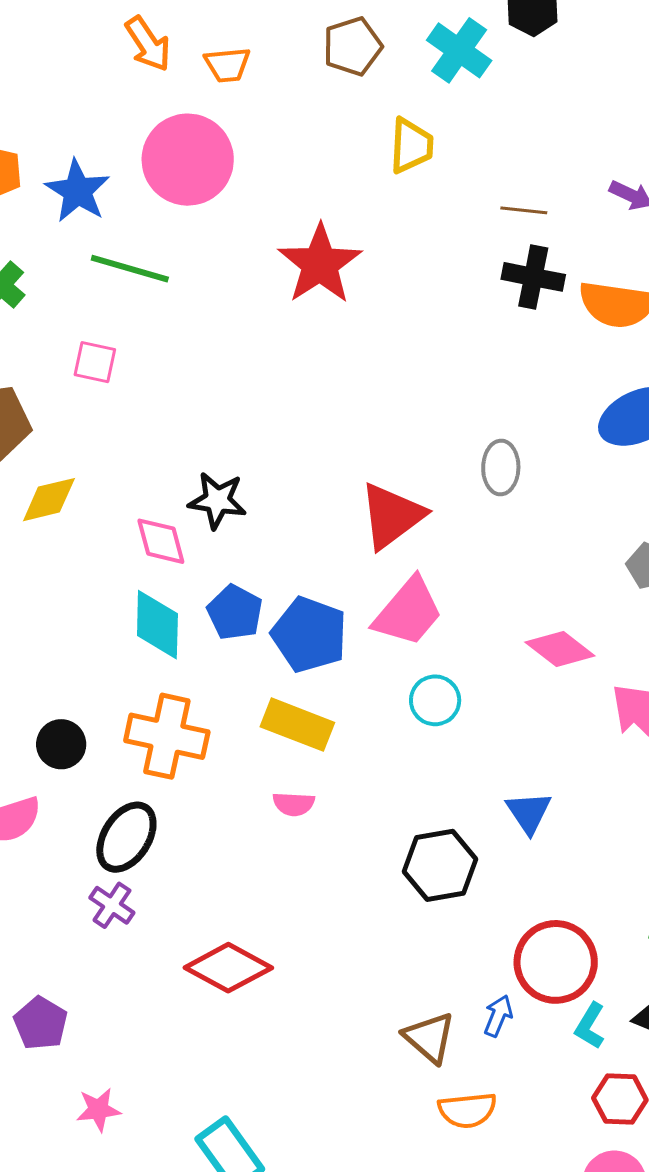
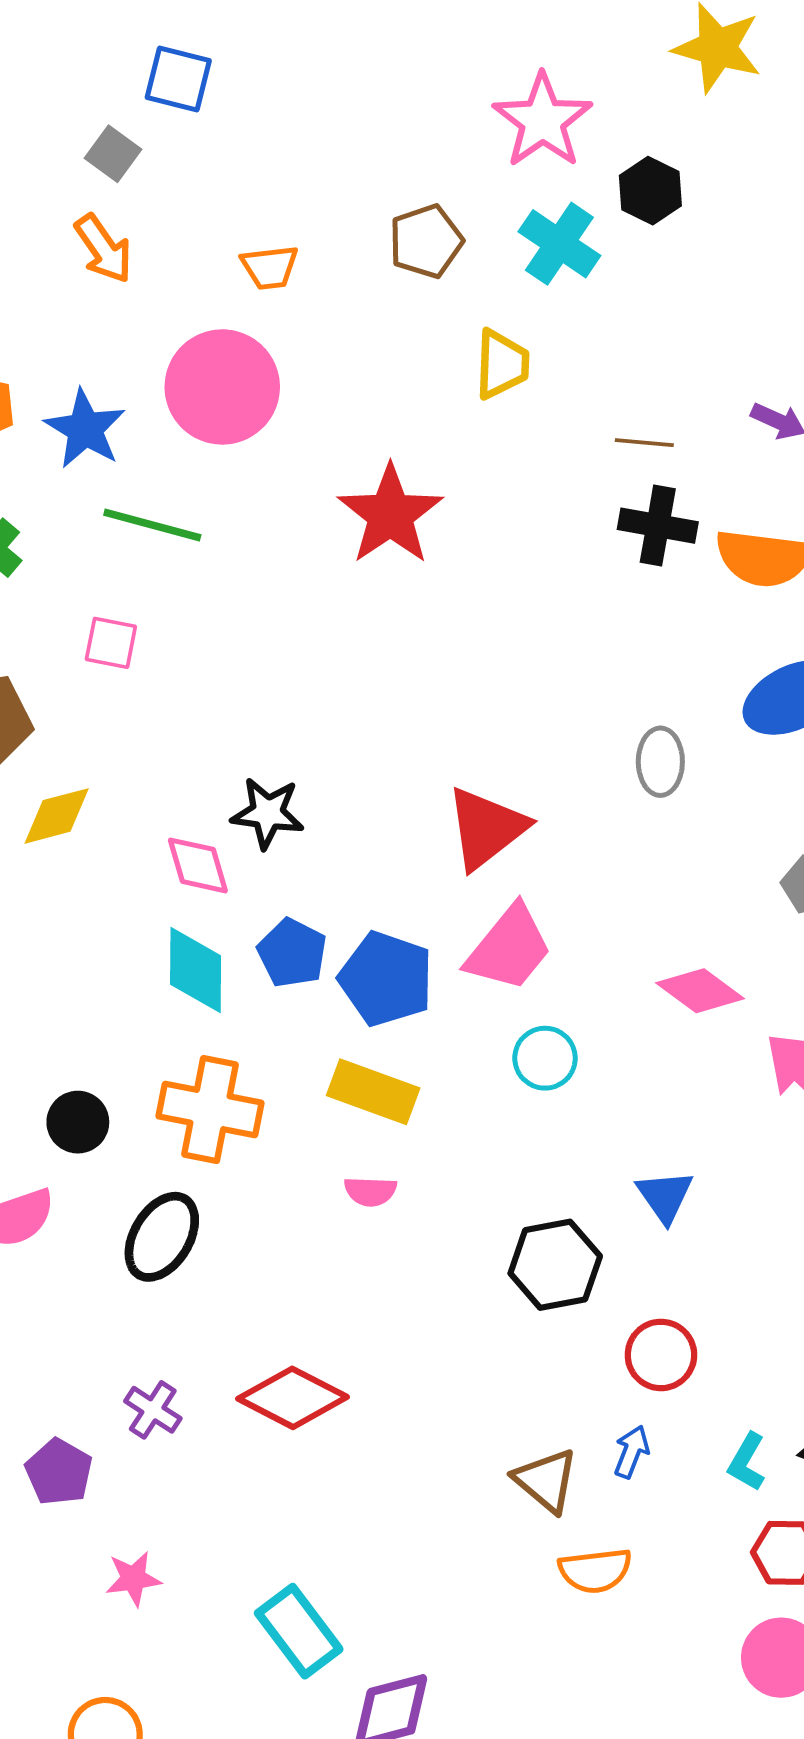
orange arrow: (148, 44) -> (104, 249), moved
gray ellipse: (501, 467) -> (660, 762), moved
purple cross: (112, 905) -> (153, 1410), moved
red circle: (556, 962) -> (661, 1355), moved, size x0.7

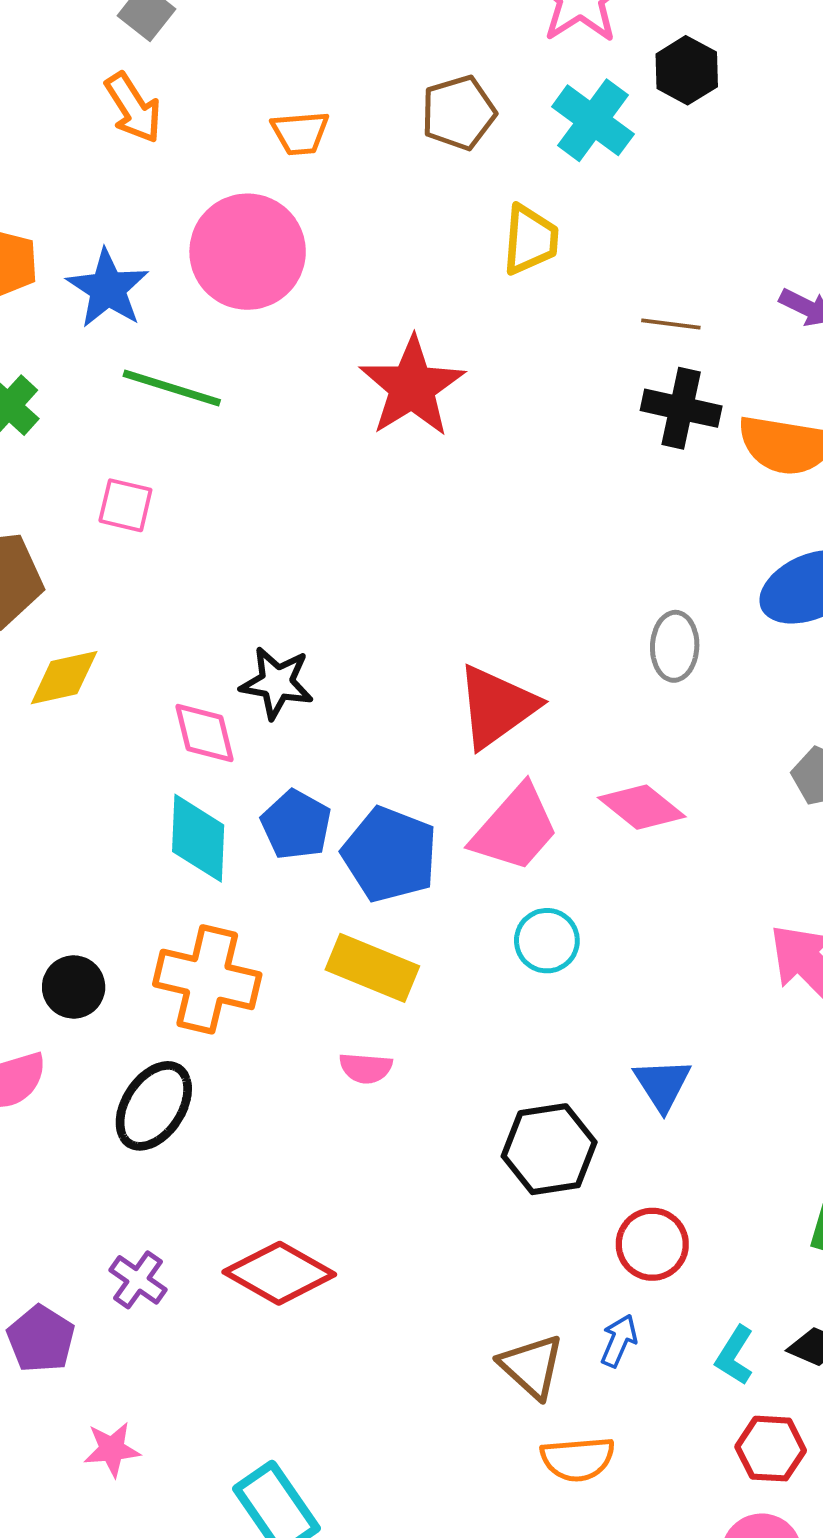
pink diamond: (700, 991) -> (642, 807), moved

